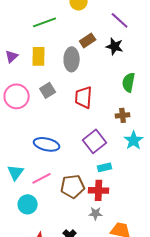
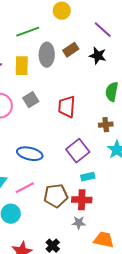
gray ellipse: (72, 59) -> (47, 55), moved

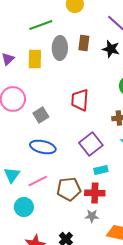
brown rectangle: (71, 50) -> (84, 43), turned -49
gray square: (31, 100) -> (41, 115), moved

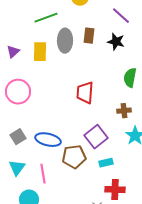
gray square: (41, 115) -> (18, 137), moved
pink line: (38, 181) -> (43, 174), turned -72
brown pentagon: (69, 189) -> (74, 157), moved
red cross: (95, 193) -> (115, 190), moved

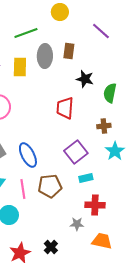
black star: (116, 42) -> (85, 79), moved
blue ellipse: (48, 140) -> (28, 155), turned 50
brown pentagon: (74, 157) -> (50, 186), moved

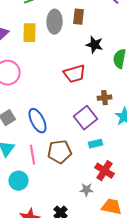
red trapezoid: (65, 108) -> (75, 74), turned -110
brown cross: (104, 126) -> (105, 98), moved
red cross: (95, 205) -> (105, 171), turned 30

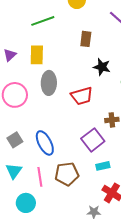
gray ellipse: (55, 22) -> (49, 83), moved

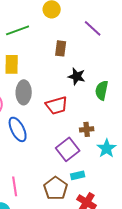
blue ellipse: (45, 143) -> (18, 129), moved
brown pentagon: (67, 174) -> (56, 188), moved, turned -30

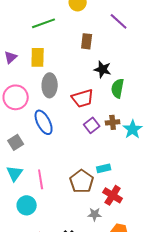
green semicircle: (102, 90) -> (118, 88), moved
cyan star: (107, 148) -> (133, 129), moved
purple square: (68, 149) -> (92, 125), moved, size x0.7

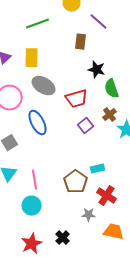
purple line: (119, 21) -> (99, 22), moved
gray ellipse: (50, 85) -> (44, 86), turned -60
green semicircle: (118, 88) -> (112, 89), turned -30
brown cross: (113, 122) -> (110, 115), moved, turned -32
cyan circle: (27, 205) -> (32, 206), moved

